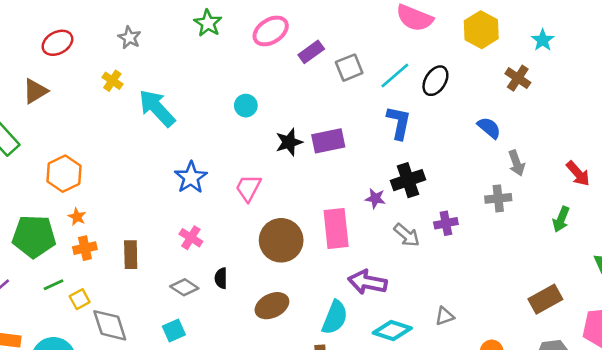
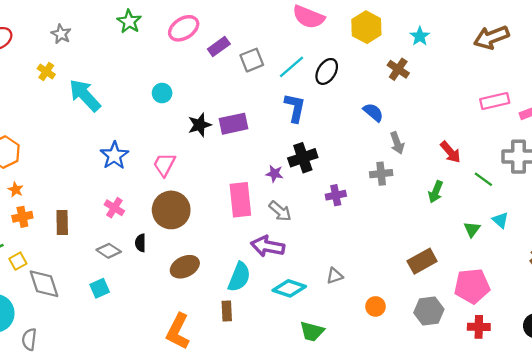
gray arrow: (407, 235) -> (280, 211), moved
brown circle: (281, 240) -> (171, 210), moved

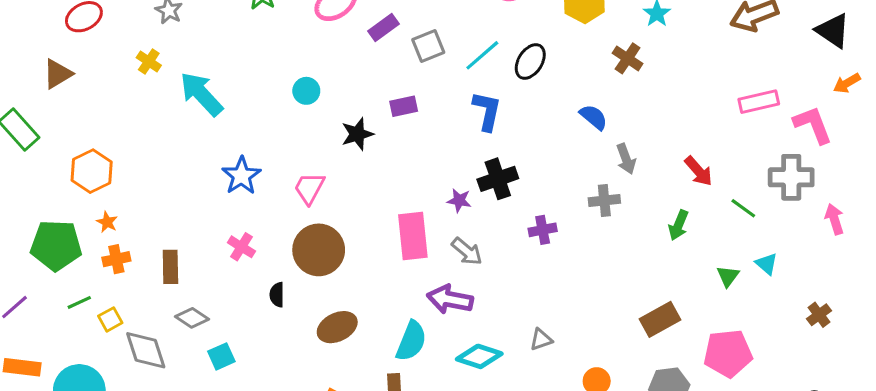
purple rectangle: (234, 124) -> (404, 106), moved, size x0.7
gray diamond: (109, 251) -> (192, 318), moved

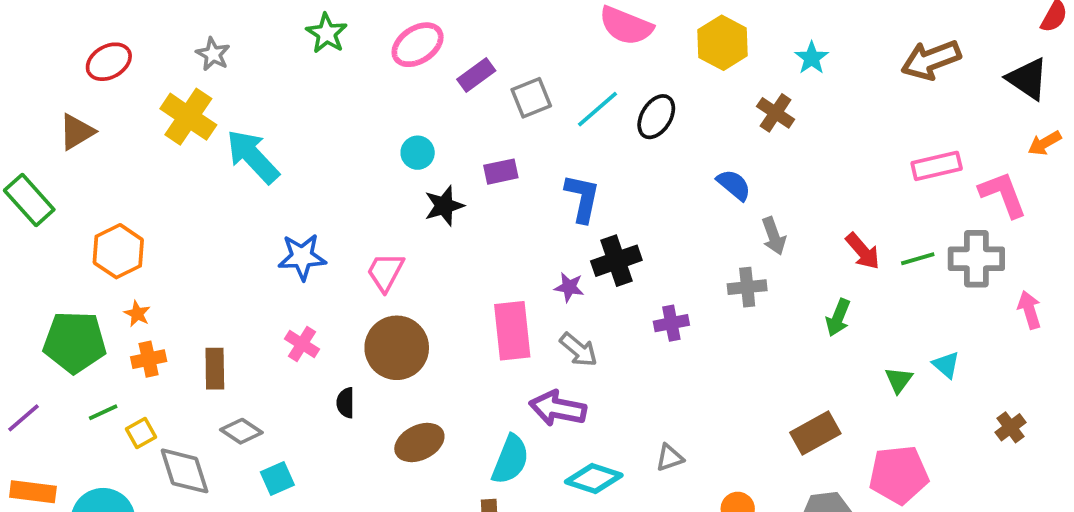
yellow cross: (149, 62) -> (188, 117), size x1.8
cyan circle: (306, 91) -> (418, 153), moved
blue L-shape: (487, 111) -> (582, 198), moved
blue star: (241, 176) -> (302, 257), turned 30
green line: (743, 208) -> (918, 259), moved, turned -52

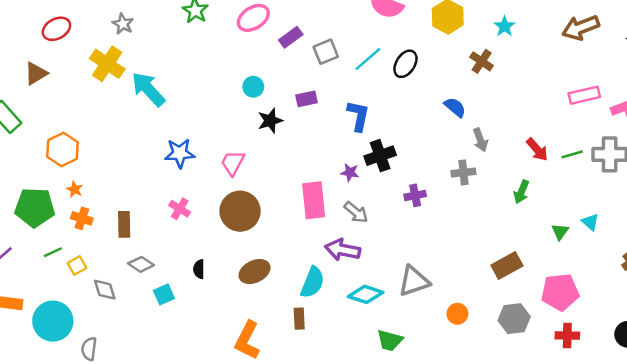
orange cross: (149, 359) -> (82, 218), turned 30
black semicircle: (346, 403) -> (199, 269), moved
gray triangle: (670, 458) -> (414, 281), size x1.8
gray diamond: (185, 471) -> (105, 290), size x0.7

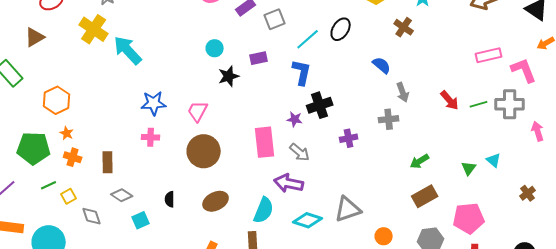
cyan line: (368, 59) -> (308, 39), moved
green arrow: (521, 192) -> (420, 161), moved, turned 36
pink cross: (180, 209) -> (151, 137), moved, turned -30

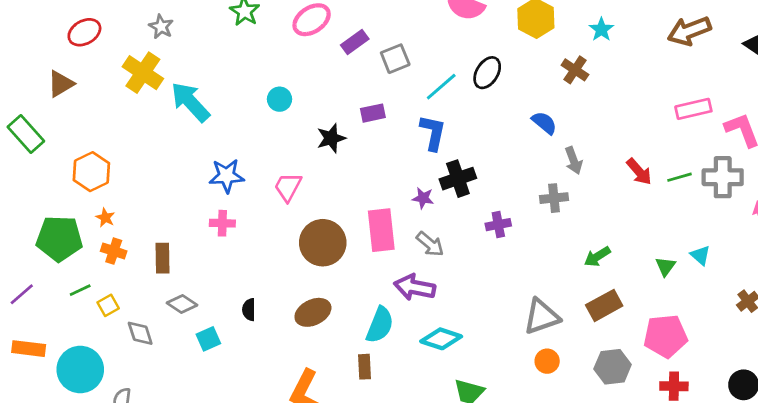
cyan circle: (215, 48) -> (280, 99), moved
brown circle: (204, 151) -> (323, 243), moved
gray triangle: (348, 209) -> (542, 317), moved

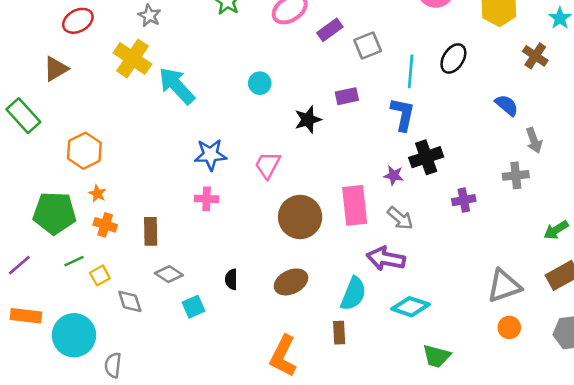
cyan line: (441, 87) -> (411, 71), turned -44

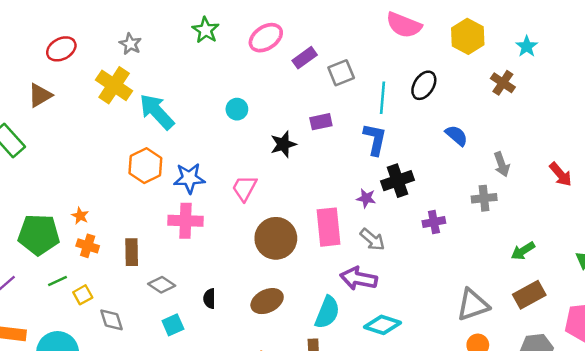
blue semicircle: (507, 105) -> (456, 135), moved
orange hexagon: (84, 151) -> (145, 166), moved
pink cross: (207, 199) -> (186, 221), size x1.5
gray diamond: (169, 274) -> (162, 285), moved

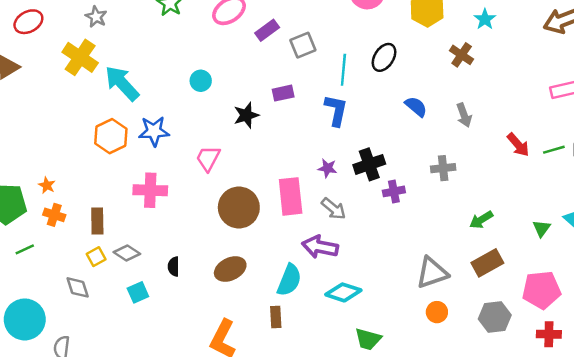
gray arrow: (502, 164) -> (464, 115), moved
blue star: (189, 178) -> (154, 131), moved
black cross: (398, 181) -> (369, 164), moved
yellow square: (83, 295) -> (96, 257), moved

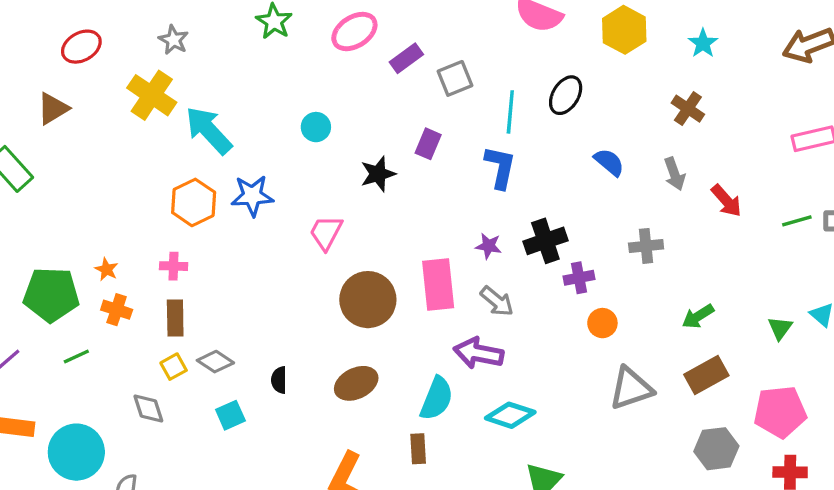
brown cross: (462, 55) -> (688, 109), moved
purple rectangle: (283, 93) -> (428, 144), turned -55
red arrow: (518, 145) -> (726, 201), moved
pink cross: (150, 190) -> (174, 266), moved, size x0.6
orange circle: (437, 312) -> (602, 323), moved

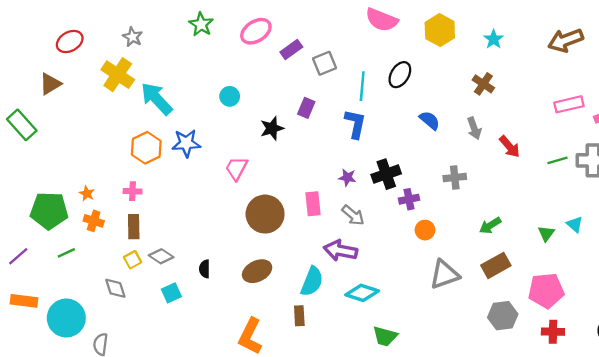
pink rectangle: (438, 285) -> (313, 204), size x0.7

